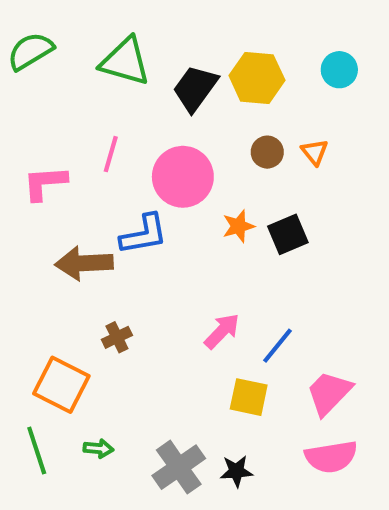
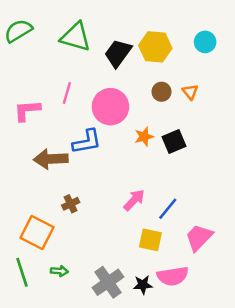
pink semicircle: (331, 457) -> (173, 276), moved

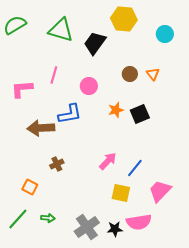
yellow hexagon: (155, 47) -> (124, 19), moved
pink circle: (110, 107) -> (89, 86), size x0.6
orange square: (37, 232) -> (30, 187), size x0.6
green line: (22, 272) -> (18, 219), turned 60

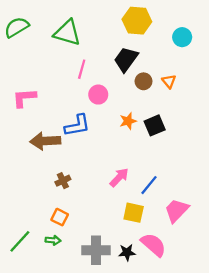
black trapezoid: (95, 43) -> (126, 59), moved
pink line: (54, 75) -> (82, 69), moved
orange square: (30, 187) -> (60, 217), moved
pink semicircle: (139, 222) -> (153, 245), turned -130
gray cross: (87, 227) -> (96, 250), turned 35

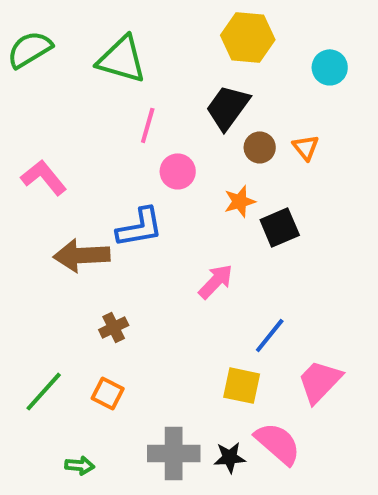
pink L-shape: (24, 98) -> (44, 177), turned 55
orange star: (128, 121) -> (240, 201), moved
pink arrow: (119, 177) -> (216, 282), moved
green arrow: (53, 240) -> (80, 466), moved
green line: (20, 241) -> (44, 392), moved

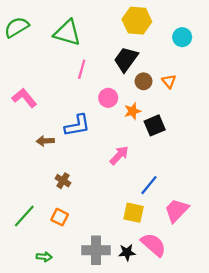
pink circle: (178, 171) -> (108, 98), moved
brown arrow: (82, 256) -> (45, 141), size x0.6
brown cross: (114, 328) -> (63, 181), turned -32

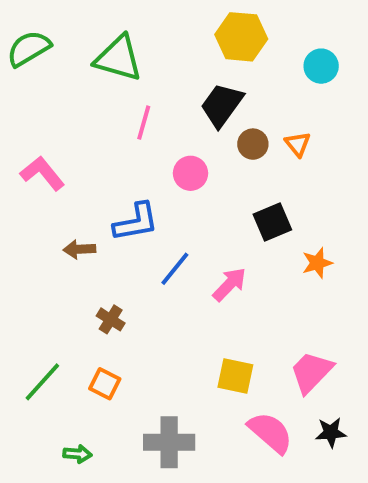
orange star: (132, 111) -> (317, 263), moved
pink arrow: (119, 155) -> (229, 284), moved
blue line: (149, 185) -> (175, 269), moved
black star: (127, 252) -> (331, 433), moved

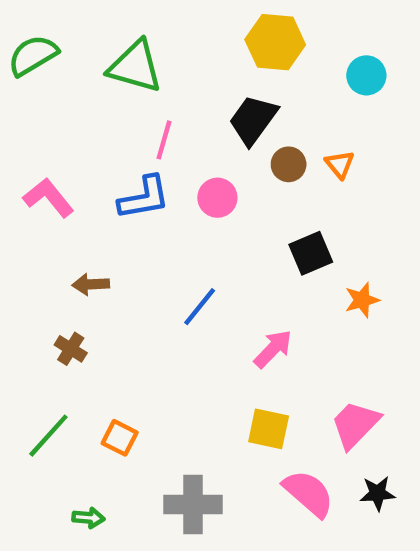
blue L-shape: (136, 222) -> (144, 198), moved
pink arrow: (229, 284) -> (273, 349), moved
brown cross: (111, 319) -> (71, 349), moved

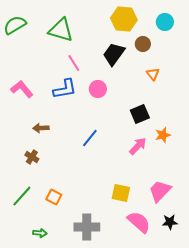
cyan circle: (366, 75) -> (165, 22), moved
pink line: (164, 140) -> (74, 63), turned -48
brown circle: (289, 164) -> (143, 44), moved
pink arrow: (273, 349) -> (138, 146), moved

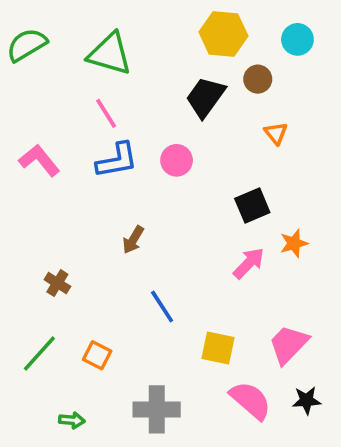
pink line: (74, 63) -> (106, 113), moved
brown arrow: (41, 128) -> (133, 240), moved, turned -56
blue line: (90, 138) -> (162, 307), moved, turned -72

